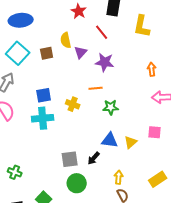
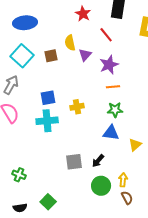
purple star: (105, 62) -> (109, 65), turned -30
orange line: (96, 88) -> (113, 87), moved
yellow cross: (73, 104) -> (77, 107), turned -32
blue triangle: (110, 140) -> (111, 133), moved
green circle: (77, 183) -> (101, 186), moved

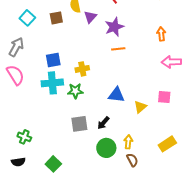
cyan square: (22, 56) -> (27, 18), size x0.7
green star: (115, 110) -> (75, 91), moved
black semicircle: (20, 208) -> (18, 162), moved

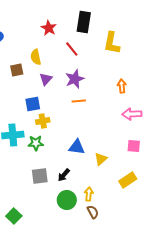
purple triangle: (90, 17) -> (46, 79), moved
blue square: (53, 60) -> (33, 104), moved
pink square: (164, 97) -> (134, 146), moved
yellow rectangle: (167, 144) -> (128, 180), moved

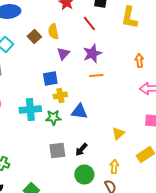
brown square: (17, 70) -> (34, 36), moved, turned -32
blue triangle: (77, 147) -> (79, 112), moved
yellow arrow: (89, 194) -> (114, 166), moved

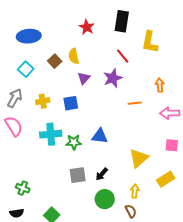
red line: (89, 24) -> (123, 56), moved
orange line: (96, 76) -> (135, 103), moved
yellow cross: (60, 96) -> (43, 101), moved
yellow triangle: (118, 134) -> (139, 158), size x1.5

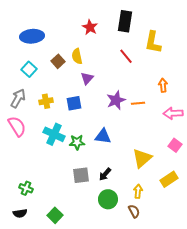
purple star: (113, 78) -> (116, 100), moved
cyan cross: (51, 134) -> (54, 134), turned 30
pink square: (172, 145) -> (175, 145), turned 32

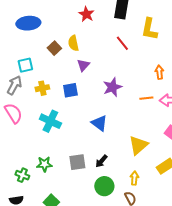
cyan square: (29, 69) -> (25, 65), moved, turned 35
orange line: (138, 103) -> (146, 98), moved
blue triangle: (103, 136) -> (99, 123), turned 30
green star: (77, 142) -> (44, 164), moved

